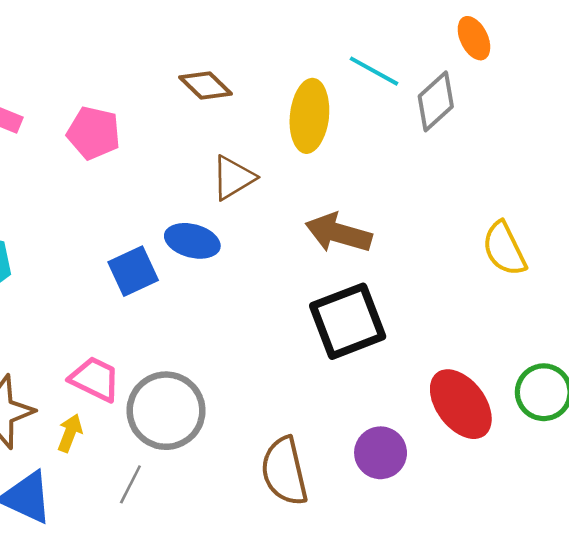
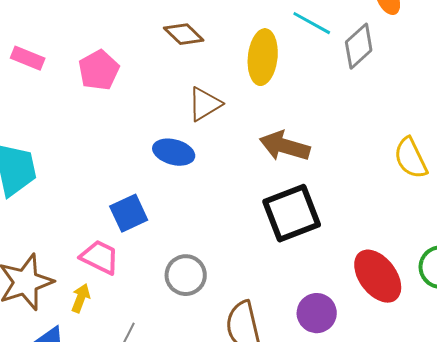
pink pentagon: (94, 133) -> (99, 70), turned 30
blue square: (133, 271) -> (129, 213), moved
gray circle: (166, 411) -> (186, 275), moved, size x0.7

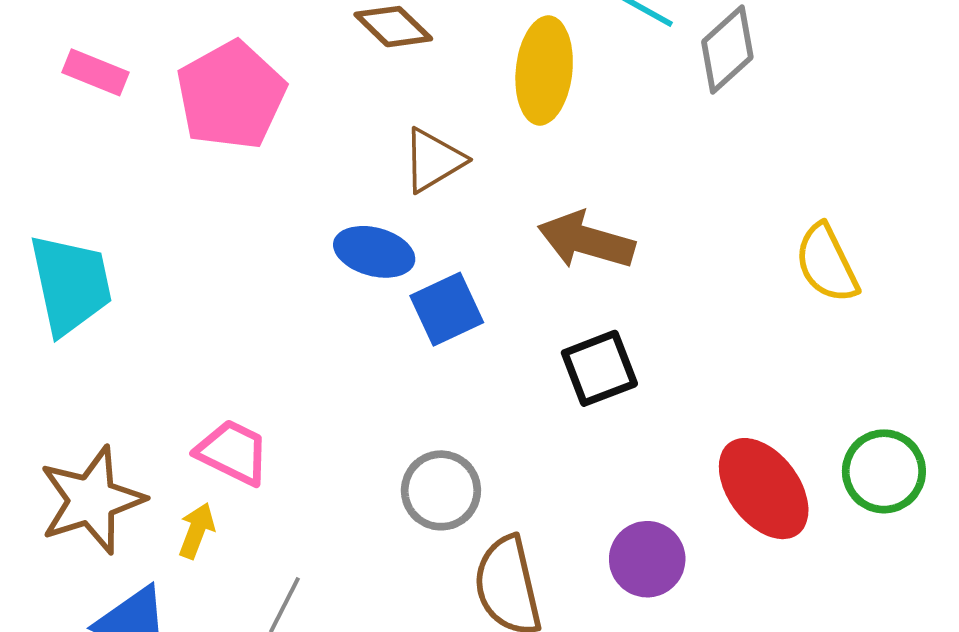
pink pentagon: (99, 70) -> (231, 95), size x1.4
blue square: (129, 213) -> (447, 309), moved
black square: (292, 213) -> (599, 368), size x0.7
gray circle: (186, 275) -> (441, 490), moved

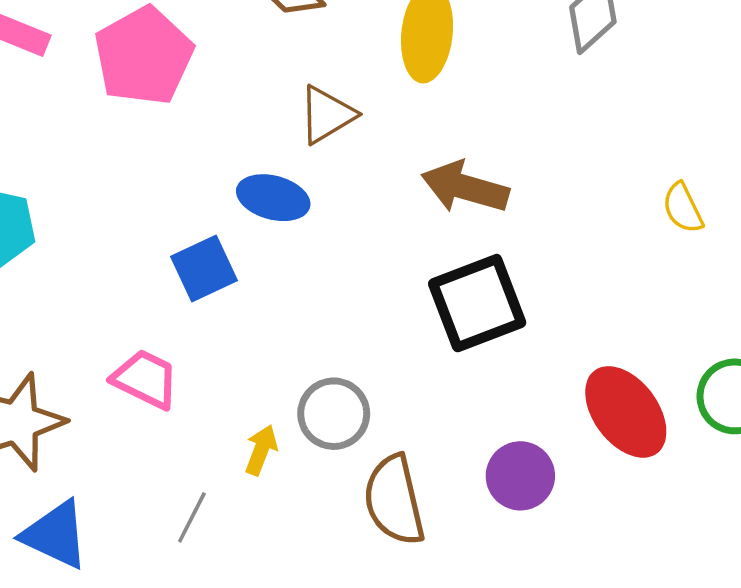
yellow semicircle: (827, 263) -> (683, 208), size x0.7
blue square: (447, 309) -> (204, 269), moved
black square: (599, 368) -> (477, 303), size x1.4
yellow arrow: (197, 531) -> (261, 450), moved

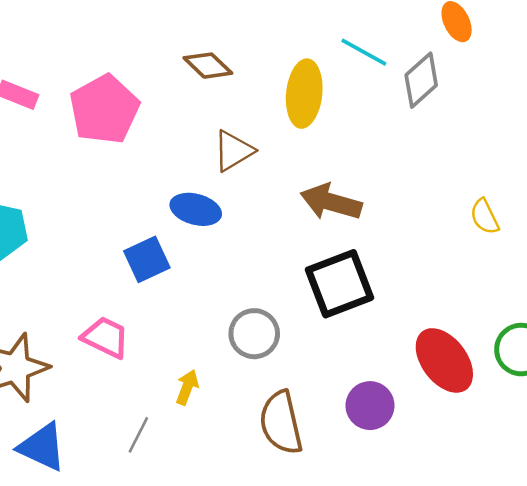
gray circle: (334, 414) -> (254, 334), moved

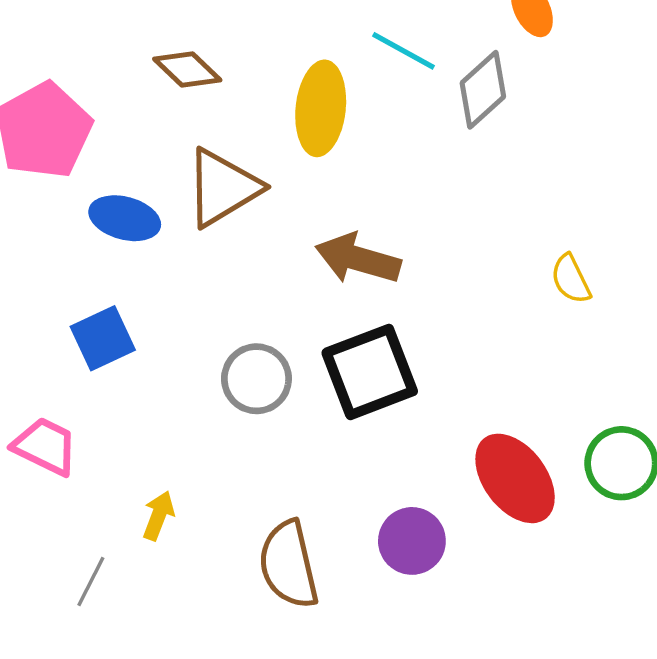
brown triangle: (233, 151) -> (223, 188), size x1.4
blue ellipse: (196, 209) -> (125, 218), moved
gray circle: (254, 334) -> (256, 379), moved

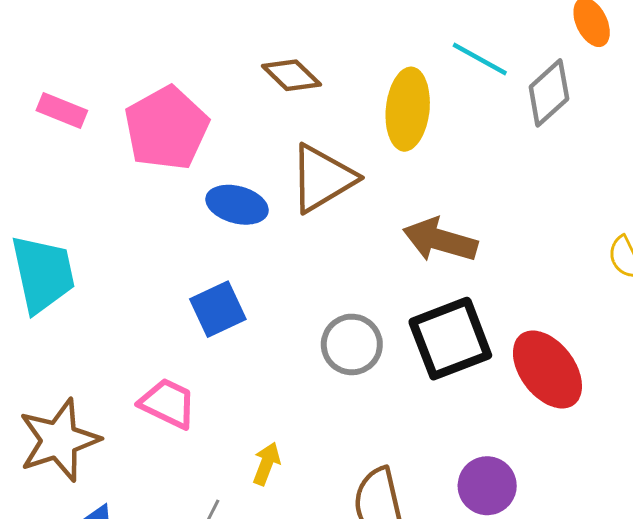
red ellipse: (515, 478) -> (547, 369), moved

